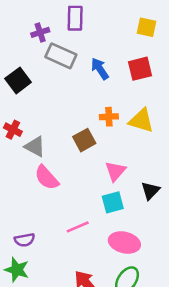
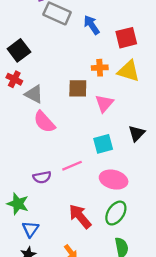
red square: (140, 69) -> (126, 38), moved
black square: (18, 80) -> (19, 50), moved
brown square: (84, 140) -> (78, 88), turned 30
pink triangle: (115, 171) -> (104, 103), moved
purple semicircle: (25, 240) -> (42, 177), moved

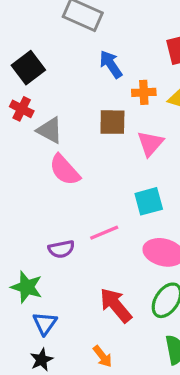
blue arrow: (92, 25) -> (111, 64), moved

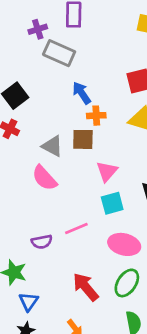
orange cross: (144, 92) -> (96, 116), moved
gray triangle: (50, 130) -> (52, 146), moved
pink triangle: (150, 144) -> (107, 171), moved

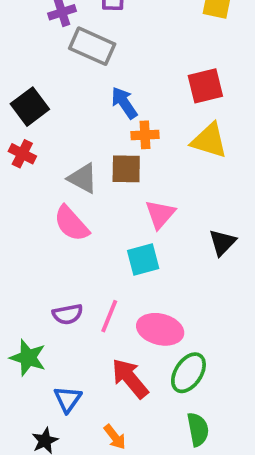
cyan square: (112, 203) -> (143, 259), moved
pink line: (76, 228) -> (109, 316), moved, turned -45
pink ellipse: (124, 244) -> (160, 329), moved
blue triangle: (28, 302) -> (68, 399), moved

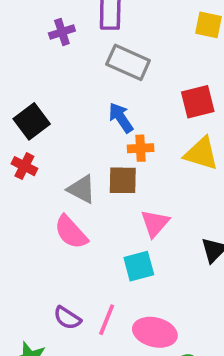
gray rectangle: (92, 46) -> (128, 62), moved
purple semicircle: (68, 314) -> (67, 318), turned 44

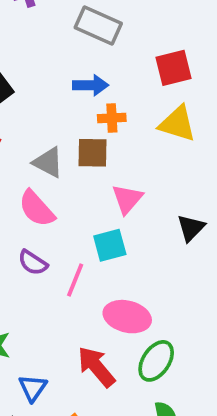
blue arrow: (121, 118) -> (91, 85), turned 124
purple semicircle: (67, 318) -> (33, 263), moved
pink line: (107, 320) -> (75, 280), moved

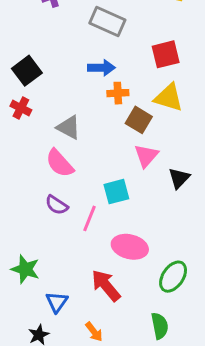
brown square: (92, 153) -> (139, 120), moved, turned 30
pink triangle: (127, 199) -> (146, 156), moved
green ellipse: (156, 361) -> (173, 277), moved

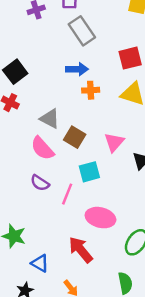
gray rectangle: (107, 21) -> (82, 31), turned 32
brown square: (139, 120) -> (75, 137), moved
blue triangle: (57, 302) -> (40, 263), turned -36

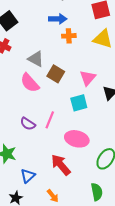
cyan square: (89, 172) -> (79, 103), moved
purple semicircle: (40, 183) -> (28, 124), moved
blue triangle: (40, 263) -> (28, 176), turned 49

